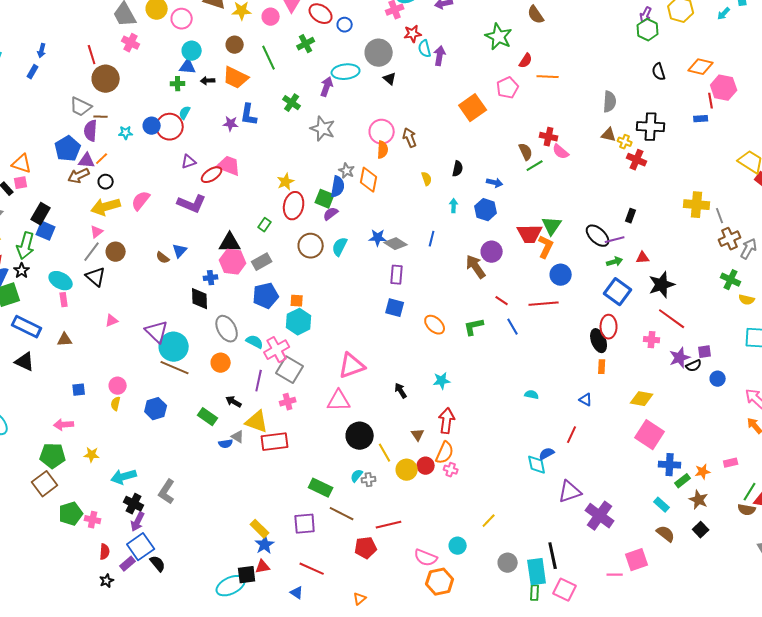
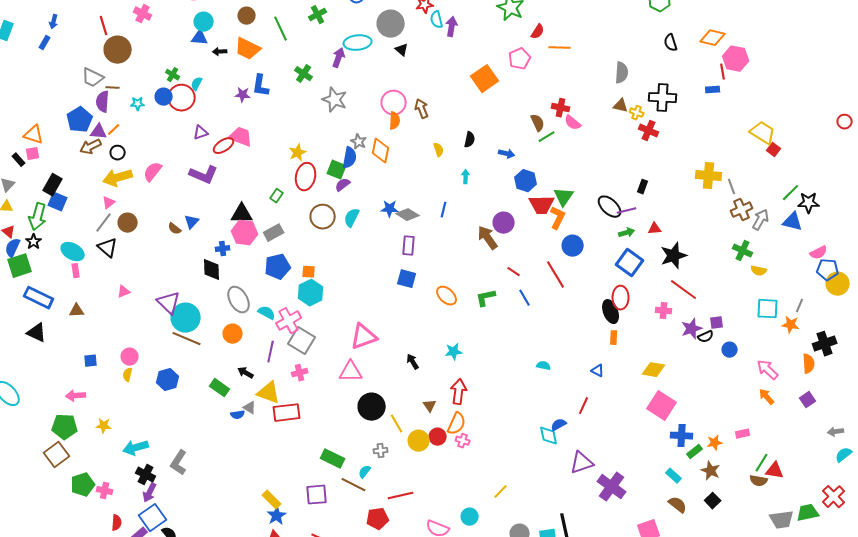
green cross: (178, 84) -> (173, 75), moved, turned 32
blue hexagon: (486, 210) -> (526, 181), moved
red line: (544, 304) -> (556, 275), turned 64
cyan semicircle: (357, 476) -> (365, 472), moved

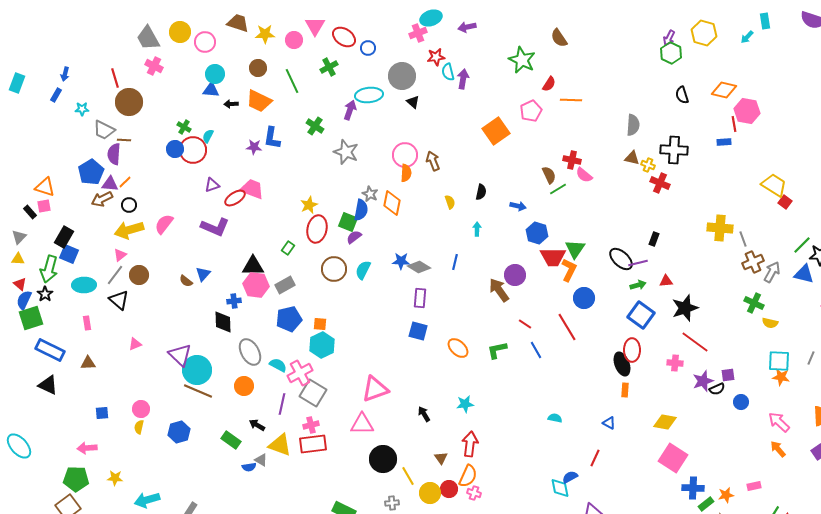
cyan star: (138, 104) -> (82, 109), moved
cyan ellipse: (73, 252) -> (84, 285), moved, turned -30
orange star: (791, 325) -> (781, 377), moved
red rectangle: (287, 413) -> (313, 444), moved

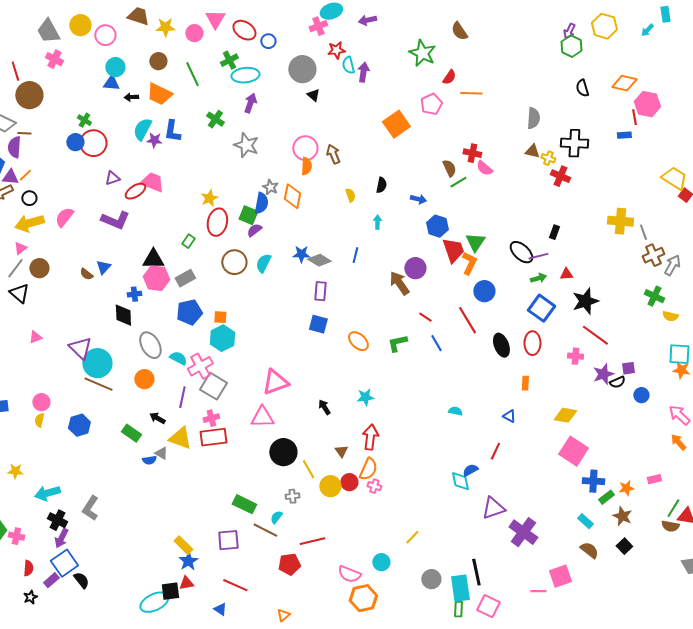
cyan ellipse: (369, 95) -> (245, 75), moved
cyan semicircle: (208, 136) -> (142, 129), moved, size x1.6
red trapezoid: (553, 257) -> (453, 250), turned -108
black ellipse: (622, 364) -> (501, 345), moved

